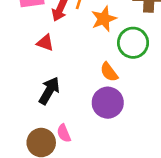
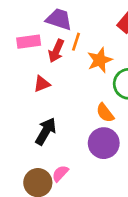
red triangle: (45, 43) -> (42, 84), turned -42
pink semicircle: (64, 133) -> (60, 173), turned 66

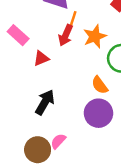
pink rectangle: (29, 42) -> (18, 35), moved, turned 50
red arrow: (56, 51) -> (66, 35), moved

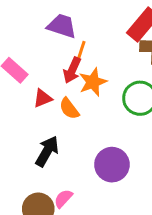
orange star: (95, 36) -> (93, 82), moved
orange semicircle: (100, 85) -> (69, 109), moved

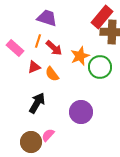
orange line: (81, 51) -> (38, 41), moved
red arrow: (72, 70) -> (54, 48), turned -72
orange star: (93, 82) -> (80, 56), moved

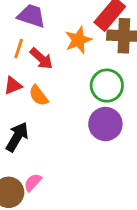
orange star: (80, 56) -> (78, 40), moved
purple circle: (81, 112) -> (105, 124), moved

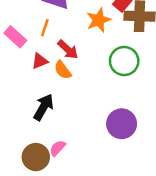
red arrow: (41, 58) -> (68, 49), moved
purple circle: (105, 124) -> (122, 124), moved

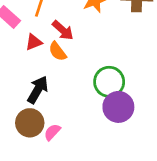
green circle: (124, 61) -> (109, 82), moved
brown circle: (36, 157) -> (30, 123), moved

